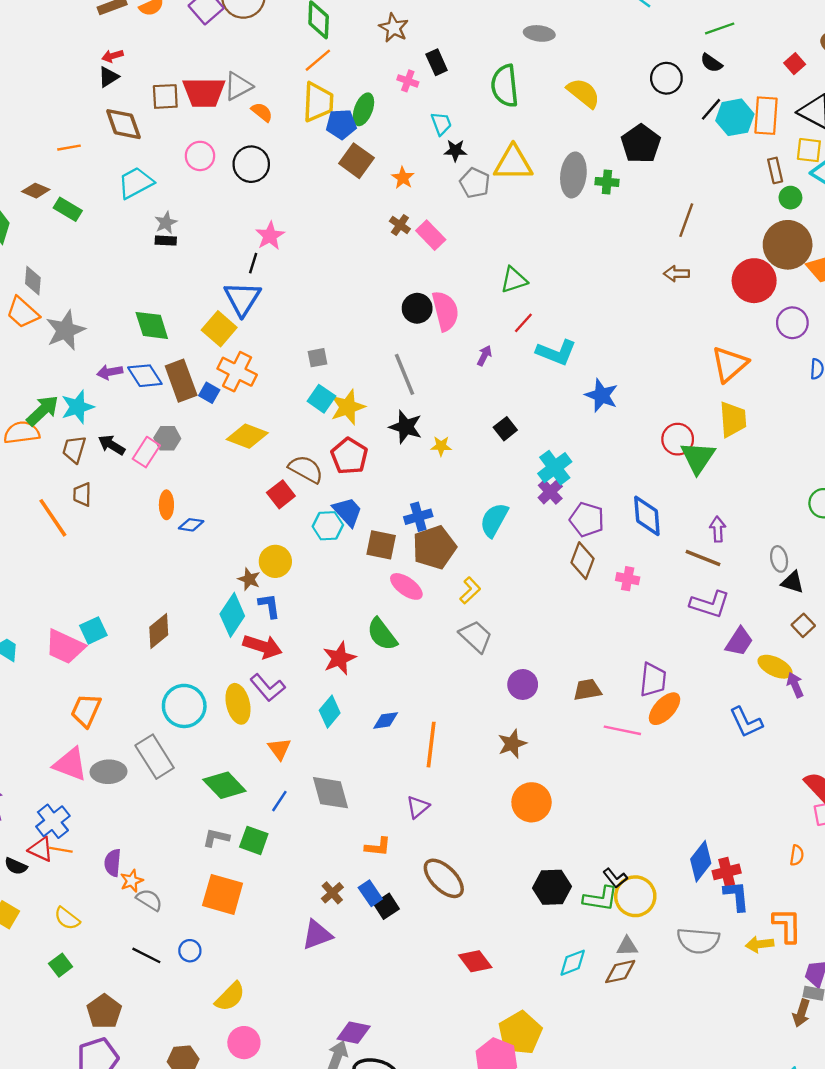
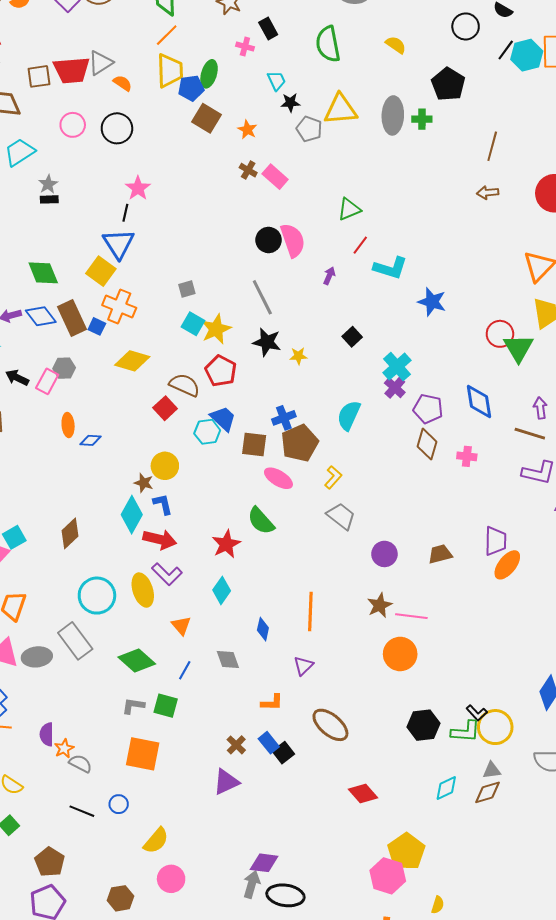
yellow semicircle: (583, 93) -> (396, 45), size x0.7
blue diamond: (386, 720) -> (263, 629), moved, turned -65
pink line: (622, 730) -> (411, 616), moved
gray diamond: (331, 793) -> (228, 660), size x0.7

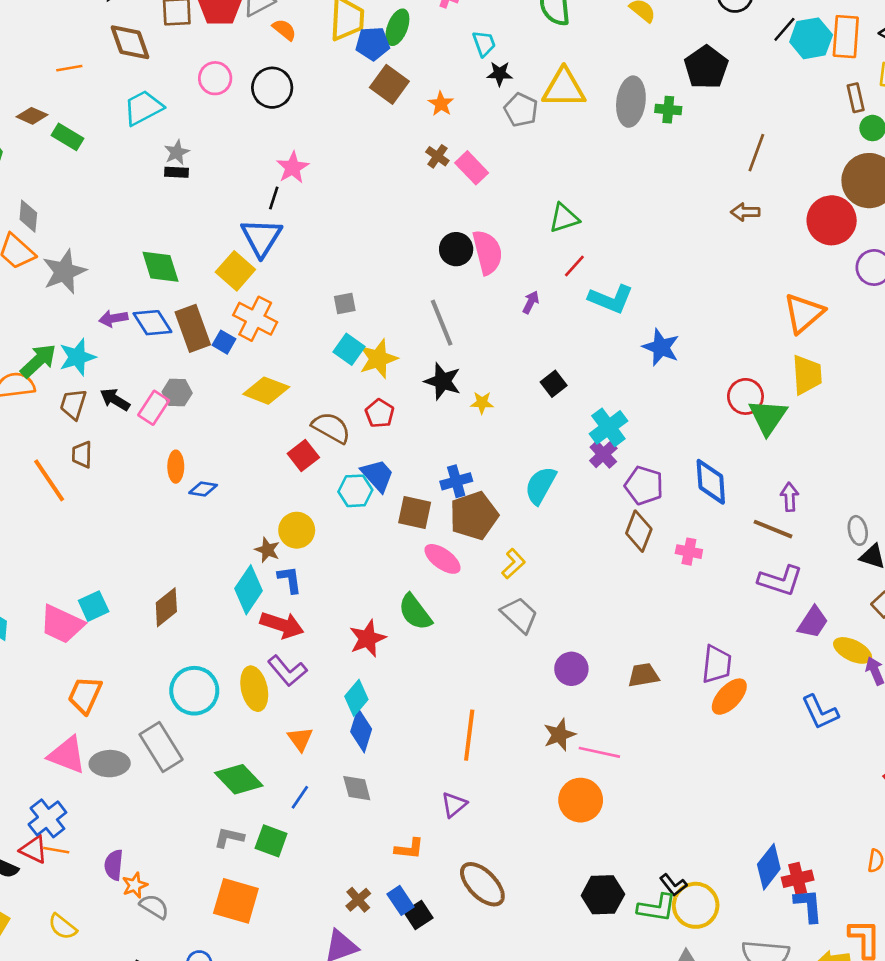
red pentagon: (221, 371) -> (380, 413), size x0.7
blue diamond: (263, 629) -> (361, 730), moved, size x1.4

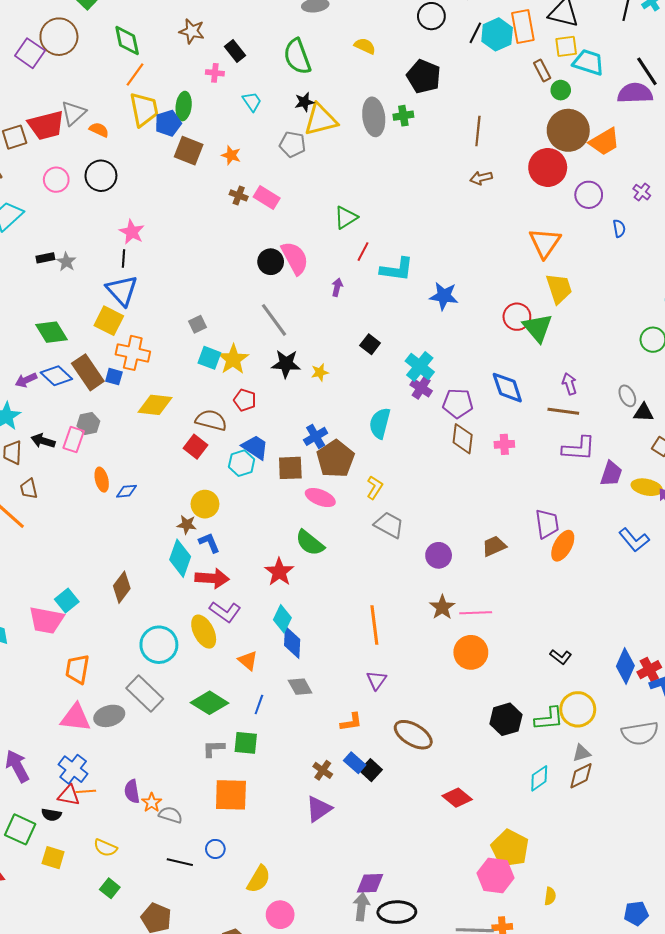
black star: (500, 74) -> (304, 102), moved
gray star: (177, 152) -> (66, 262), moved
black L-shape: (673, 885) -> (561, 657), moved

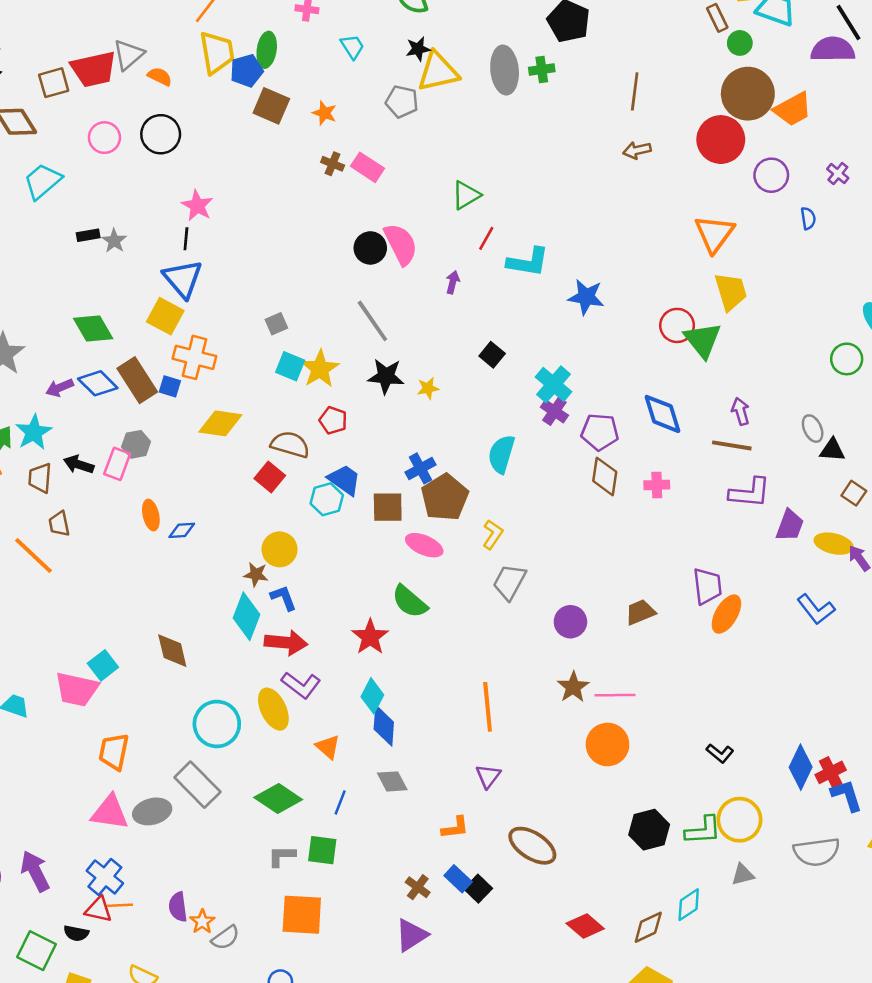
gray trapezoid: (389, 525) -> (509, 582), turned -92
brown diamond: (122, 587) -> (172, 651), turned -52
brown diamond: (581, 776) -> (648, 927), moved
gray semicircle: (171, 815) -> (225, 938), turned 125

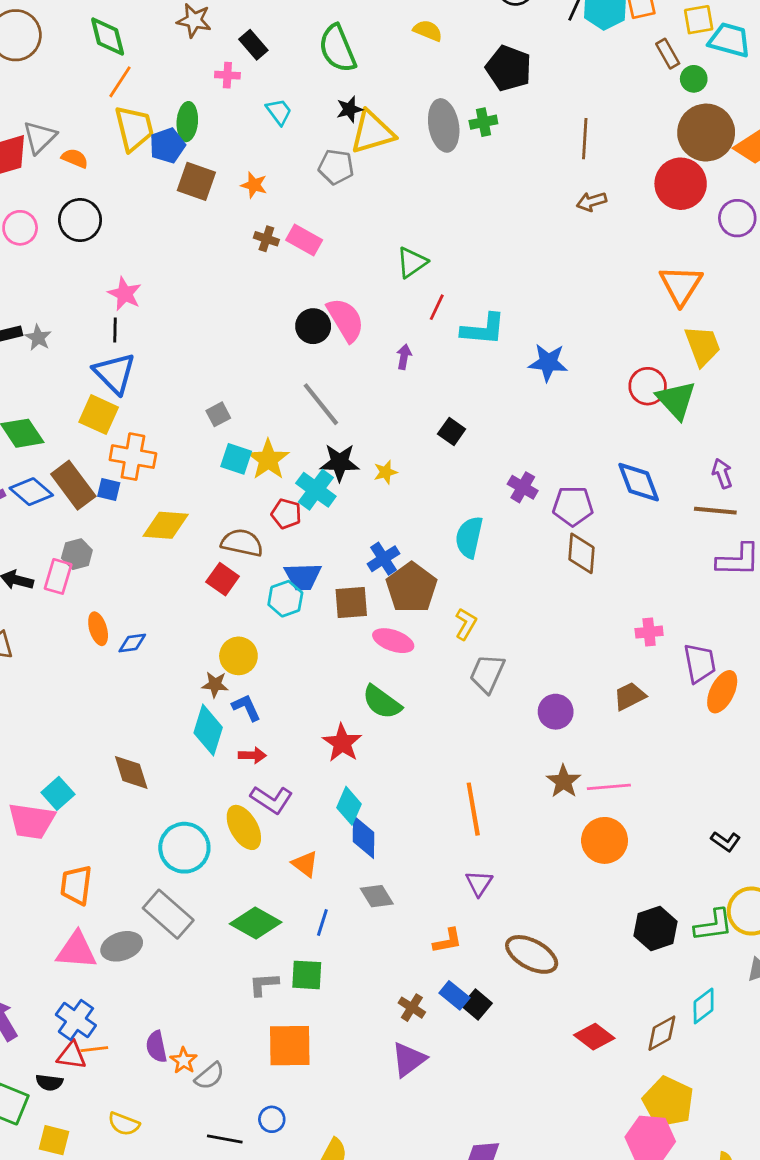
cyan cross: (553, 384) -> (316, 490), moved
blue trapezoid: (344, 480) -> (303, 577), turned 147
pink cross: (657, 485) -> (649, 632), moved
red arrow: (286, 643) -> (252, 755), size x0.6

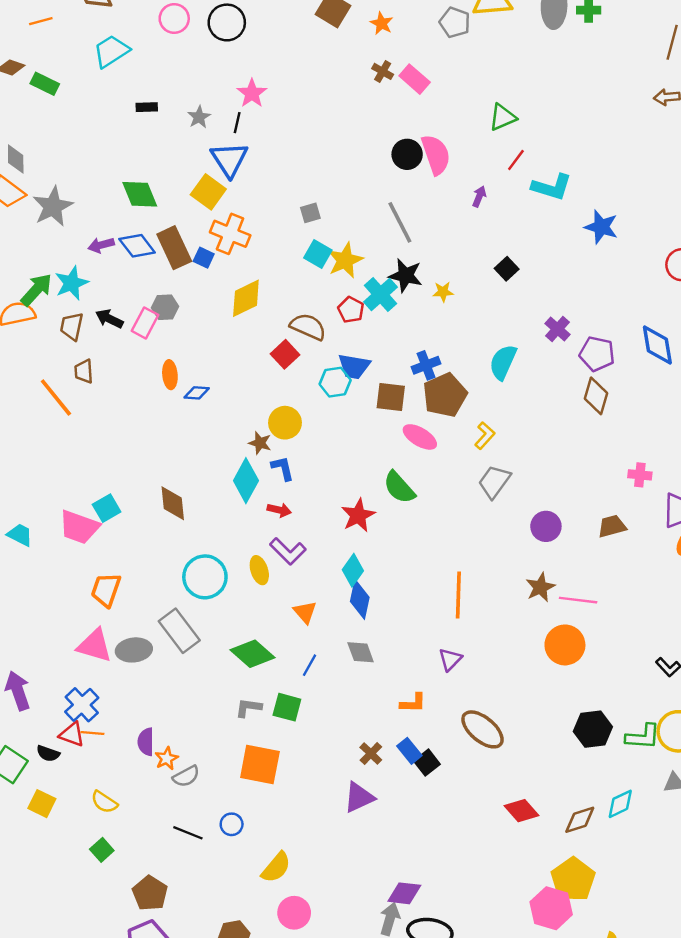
gray star: (38, 338) -> (199, 117), moved
yellow diamond: (166, 525) -> (246, 298), turned -42
yellow ellipse: (244, 827) -> (259, 570), size x0.7

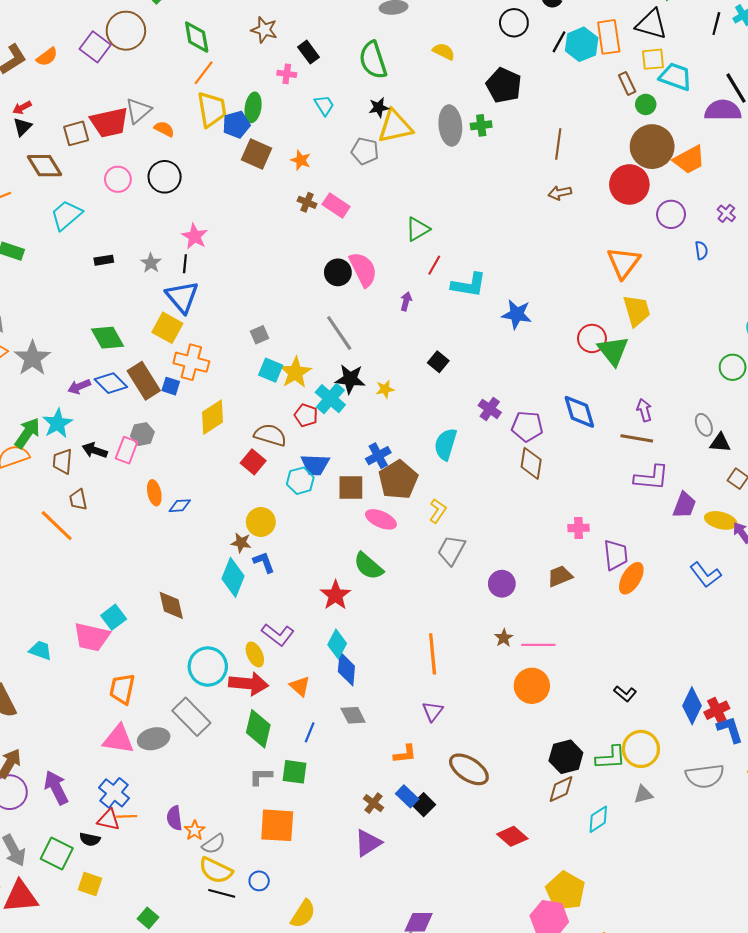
red arrow: (279, 510) -> (248, 684), moved, size x1.8
brown star: (540, 587) -> (504, 638), size x0.7
green diamond: (252, 654) -> (258, 729), turned 69
yellow semicircle: (104, 802) -> (216, 870), moved, size x1.4
brown diamond: (580, 820) -> (561, 789), moved

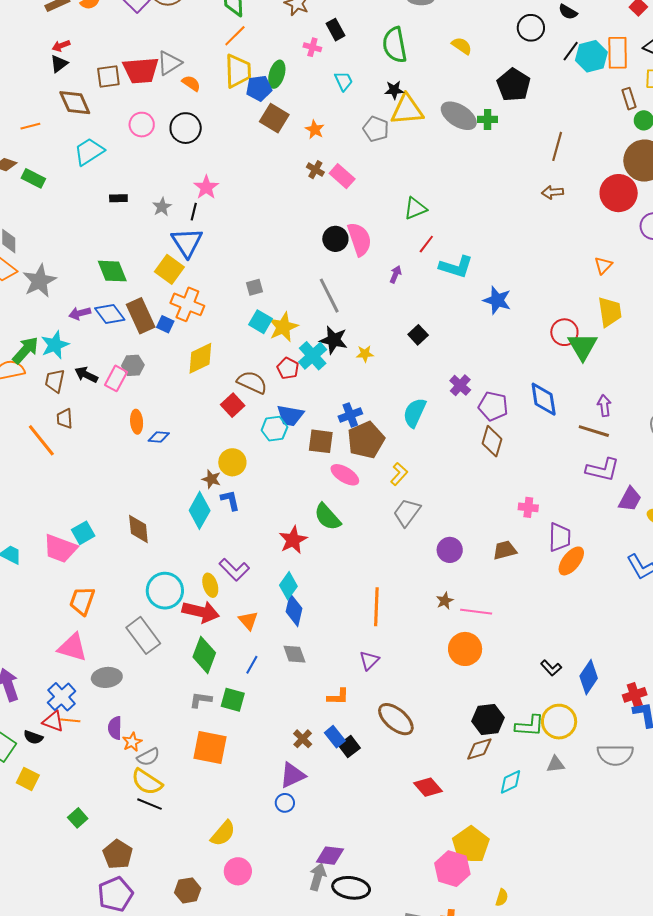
gray ellipse: (450, 126) -> (459, 116), turned -60
orange triangle: (624, 263) -> (603, 265), size x0.6
blue diamond: (692, 706) -> (589, 677), moved
gray ellipse: (154, 739) -> (107, 677), moved
blue circle: (259, 881) -> (285, 803), moved

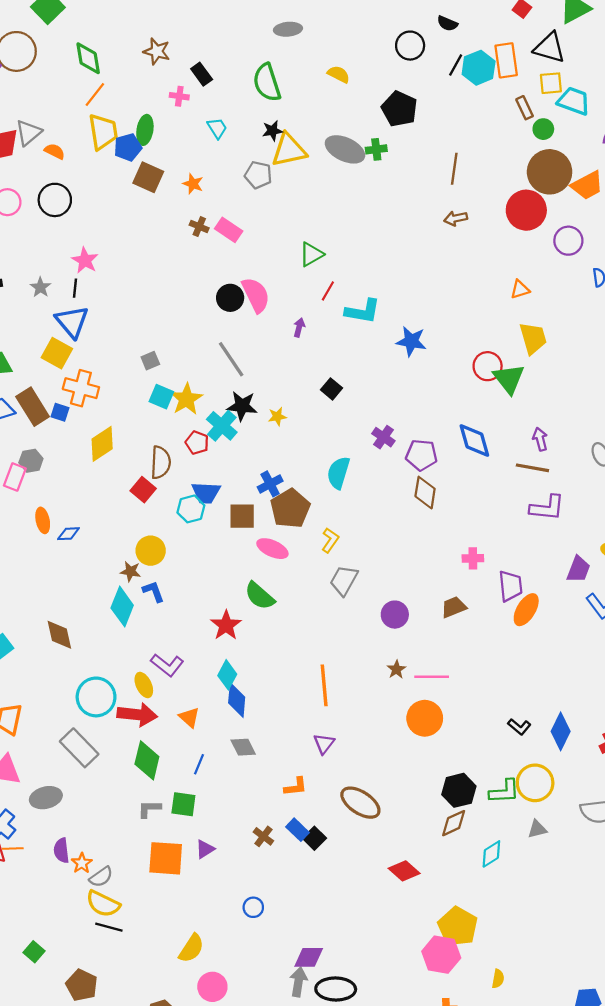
orange triangle: (603, 265) -> (520, 289), turned 36
brown semicircle: (252, 382) -> (161, 462), turned 76
purple trapezoid: (630, 499) -> (578, 569), moved
purple triangle: (292, 775) -> (205, 849), moved, size x0.7

